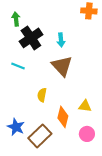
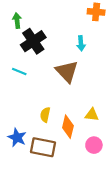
cyan arrow: (61, 40) -> (81, 43), moved
yellow semicircle: (42, 95) -> (45, 115), moved
brown rectangle: (40, 136) -> (43, 147), turned 55

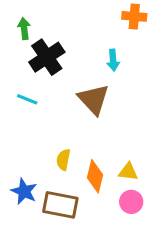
yellow triangle: (92, 115) -> (128, 172), moved

